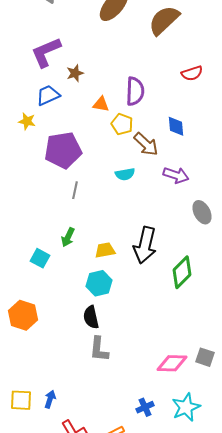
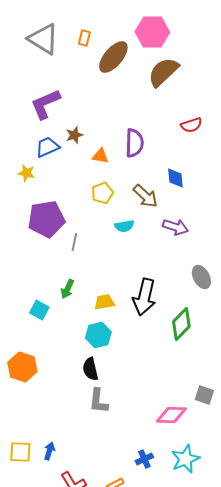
brown star: (75, 73) -> (74, 135), moved
yellow pentagon: (122, 124) -> (102, 193), moved, turned 30
purple pentagon: (63, 150) -> (46, 219), moved
gray ellipse: (202, 212) -> (201, 277), moved
gray square: (205, 357) -> (204, 395), moved

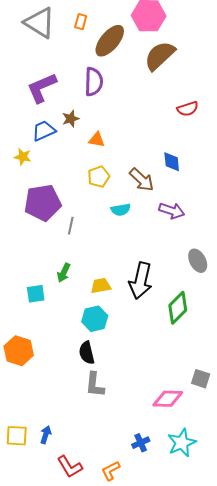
purple semicircle: (134, 143) -> (94, 82), moved
cyan square: (39, 310) -> (36, 294), turned -36

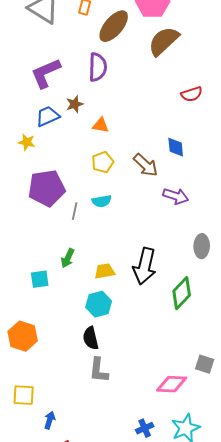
cyan semicircle: (121, 210) -> (102, 201), moved
gray ellipse: (198, 261) -> (202, 246), turned 30
yellow square: (17, 436) -> (24, 395), moved

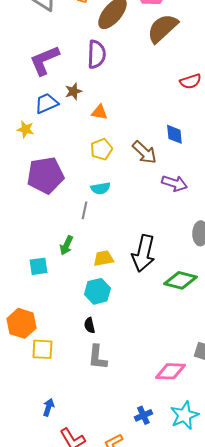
gray line: (75, 211) -> (84, 210), moved
green diamond: (182, 293) -> (180, 280), turned 60
black semicircle: (91, 338) -> (89, 325), size x0.7
yellow square: (24, 395) -> (42, 349), moved

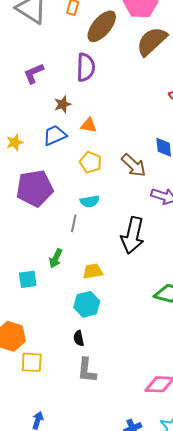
purple L-shape: (44, 60) -> (34, 73), size x0.7
blue trapezoid: (46, 103) -> (55, 135), moved
yellow star: (25, 129) -> (15, 142), turned -30
yellow pentagon: (101, 149) -> (91, 162), turned -30
black arrow: (143, 253) -> (133, 235), moved

